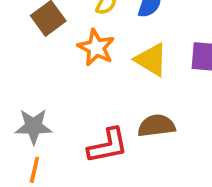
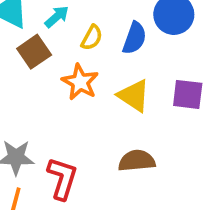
red L-shape: (108, 146) -> (62, 178), moved, turned -63

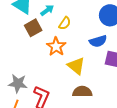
blue semicircle: (135, 38) -> (98, 41), moved, turned 48
yellow triangle: (134, 96) -> (76, 66), moved

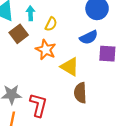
cyan arrow: (47, 10) -> (31, 13), turned -48
brown semicircle: (82, 92) -> (80, 93), turned -84

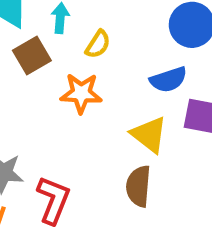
orange star: (46, 50) -> (81, 93), turned -30
yellow triangle: (70, 67) -> (149, 135), moved

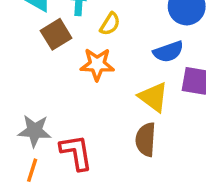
red L-shape: (53, 200) -> (76, 152), turned -30

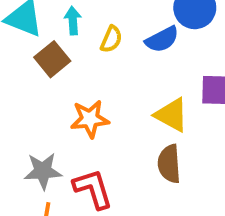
blue semicircle: (168, 52) -> (162, 39), moved
orange star: (97, 64) -> (90, 119), moved

